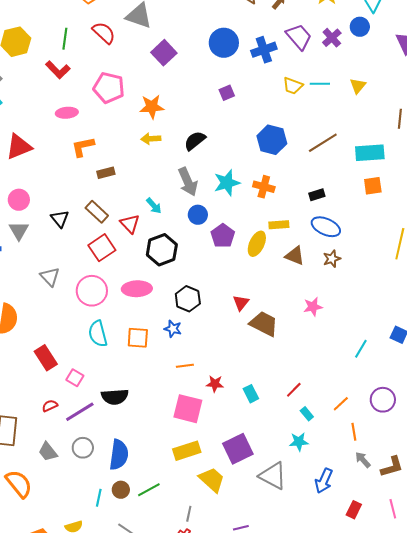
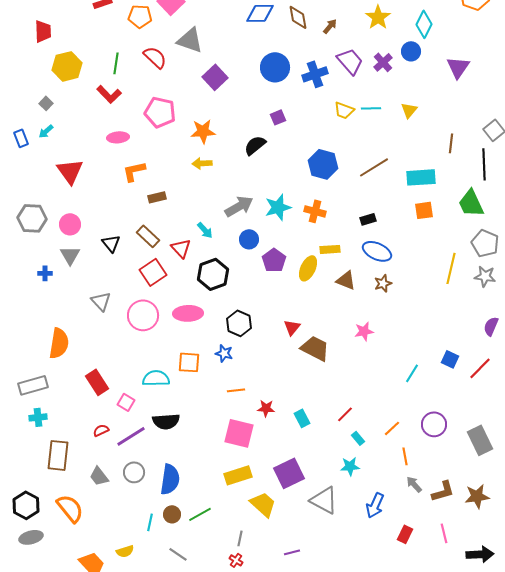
black semicircle: (195, 141) -> (255, 145), moved
red triangle: (19, 147) -> (70, 171), turned -44
gray arrow: (188, 182) -> (239, 206), turned -96
cyan semicircle: (98, 334) -> (156, 378), moved, turned 104

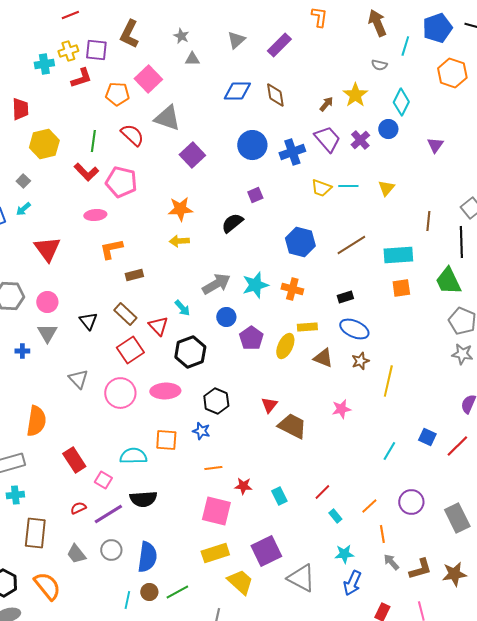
brown arrow: (330, 26) -> (326, 104), moved
purple triangle: (458, 67) -> (435, 145), size x0.7
pink pentagon: (160, 112) -> (121, 182), moved
yellow line: (451, 268) -> (388, 381), moved
cyan star: (350, 466) -> (344, 554), moved

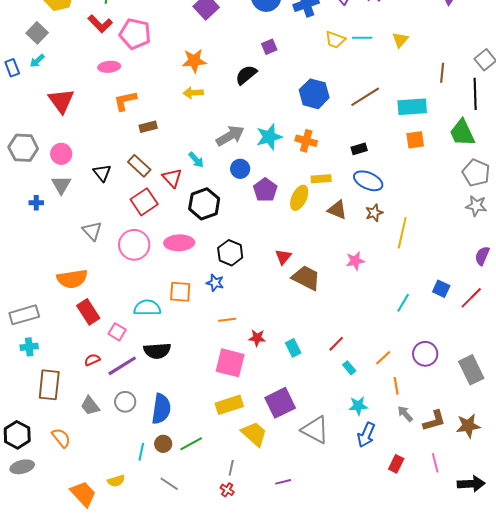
gray square: (23, 181) -> (37, 33), size x1.5
orange semicircle: (36, 421) -> (72, 279), moved, turned 72
orange semicircle: (47, 586) -> (61, 438), size x0.7

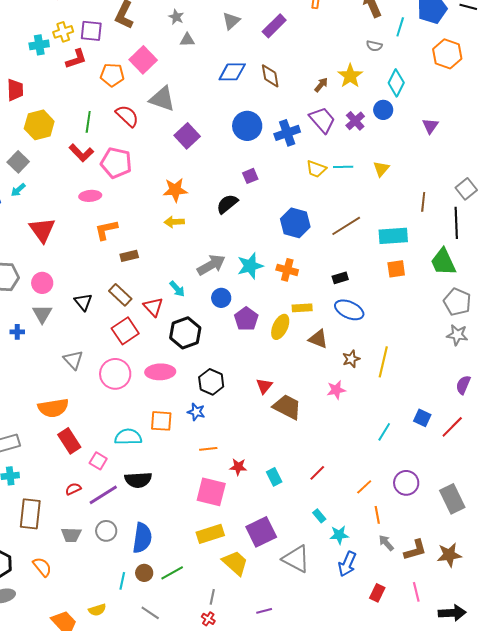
brown star: (374, 213) -> (351, 359), moved
cyan rectangle: (349, 368) -> (319, 516), moved
gray trapezoid: (90, 406) -> (71, 535), turned -50

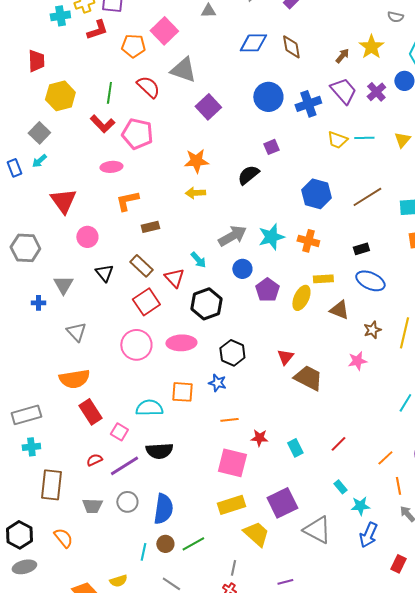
pink circle: (42, 283) -> (87, 237), moved
gray triangle: (73, 360) -> (76, 332), moved

